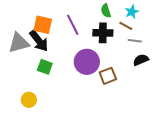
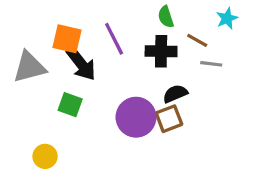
cyan star: (132, 12) -> (227, 18), moved
black arrow: (39, 41) -> (81, 64), moved
black semicircle: (141, 60) -> (175, 94), moved
purple circle: (87, 62) -> (136, 117), moved

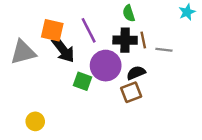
cyan star: (227, 18) -> (187, 12), moved
brown line: (197, 40) -> (143, 40), moved, turned 49
green square: (70, 105) -> (83, 81), moved
purple circle: (136, 117) -> (106, 66), moved

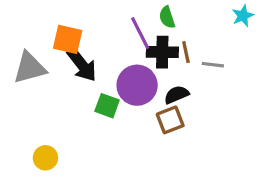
purple line: (89, 30) -> (140, 33), moved

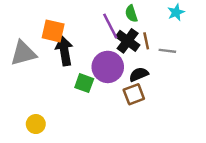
cyan star: (243, 16) -> (176, 12), moved
black cross: (162, 52) -> (128, 41), turned 35
black arrow: (82, 65) -> (64, 51), turned -152

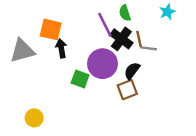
black arrow: (64, 51) -> (61, 48), size x0.7
gray line: (167, 51) -> (148, 48), moved
black semicircle: (139, 74) -> (132, 71), turned -30

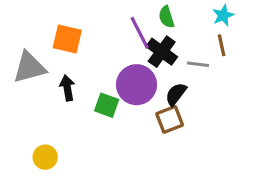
brown line: (139, 39) -> (222, 45), moved
black arrow: (61, 48) -> (67, 88), moved

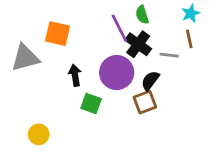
black arrow: (67, 88) -> (75, 75), moved
green square: (107, 105) -> (91, 103), moved

